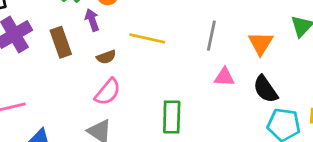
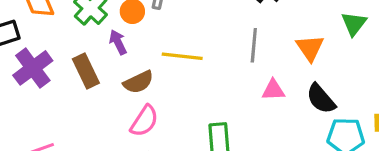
brown semicircle: (106, 57) -> (138, 82), size x1.4

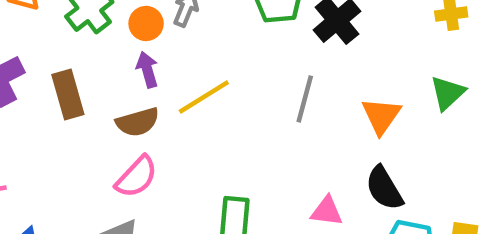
purple arrow: (118, 42) -> (147, 70), moved
yellow line: (182, 56) -> (204, 97), turned -48
pink triangle: (273, 90) -> (327, 211), moved

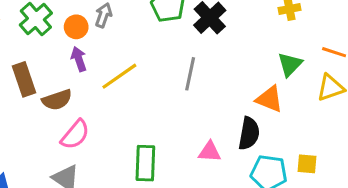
orange triangle: (381, 116) -> (269, 99), moved, turned -40
brown semicircle: (138, 122) -> (57, 100), moved
black semicircle: (384, 188) -> (249, 133), turned -136

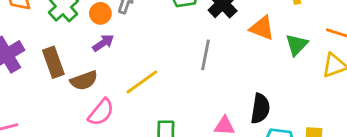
purple arrow: (79, 59) -> (103, 43), turned 75
yellow line: (119, 76) -> (142, 82), moved
orange triangle: (269, 99) -> (262, 28), moved

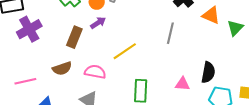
brown rectangle: (53, 62) -> (74, 37), moved, turned 40
brown semicircle: (84, 81) -> (62, 68), moved
pink semicircle: (101, 112) -> (95, 72), turned -120

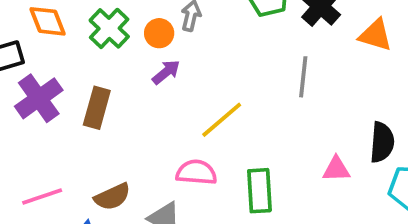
brown rectangle: (74, 37) -> (97, 108), moved
brown semicircle: (62, 68) -> (112, 197), moved
pink semicircle: (95, 72) -> (196, 172), moved

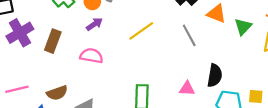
gray line: (303, 77) -> (189, 35), moved, turned -40
yellow line: (222, 120) -> (141, 31), moved
pink semicircle: (196, 172) -> (91, 56), moved

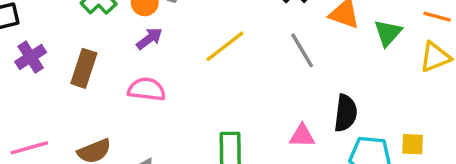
purple cross: (20, 33) -> (31, 57), size x0.7

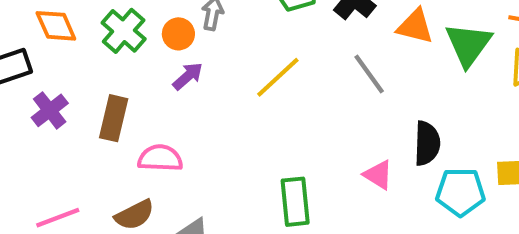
green triangle: (388, 33) -> (468, 44), size x1.4
pink semicircle: (147, 89) -> (160, 158), moved
pink triangle: (302, 136) -> (378, 175), turned 36

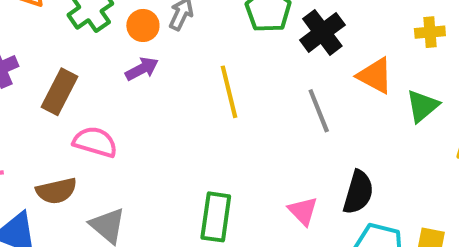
green triangle: (468, 44) -> (422, 106), size x0.7
yellow line: (278, 77) -> (229, 92), turned -75

